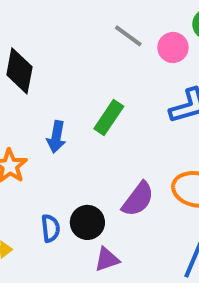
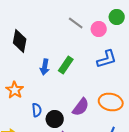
blue arrow: (56, 137) -> (45, 67), moved
blue semicircle: (50, 228) -> (37, 110), moved

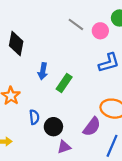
green rectangle: (66, 65) -> (64, 83), moved
purple semicircle: (81, 107) -> (92, 127), moved

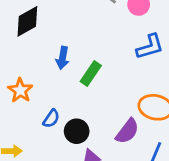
black diamond: (16, 44) -> (27, 21), turned 50
blue semicircle: (34, 117) -> (51, 119), turned 40

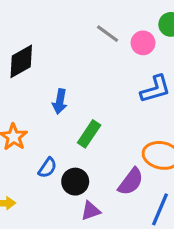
green rectangle: (91, 73) -> (89, 134), moved

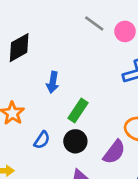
black circle: (75, 182) -> (75, 141), moved

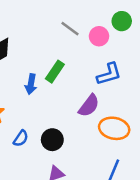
green rectangle: (78, 110) -> (55, 72), moved
purple semicircle: (114, 152) -> (89, 106), moved

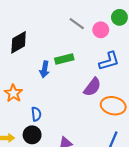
green rectangle: (55, 72) -> (64, 59), turned 42
blue semicircle: (21, 138) -> (36, 114), turned -40
black circle: (52, 140) -> (32, 135), moved

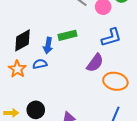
black diamond: (19, 42) -> (22, 40), moved
blue semicircle: (36, 114) -> (40, 64), moved, turned -96

